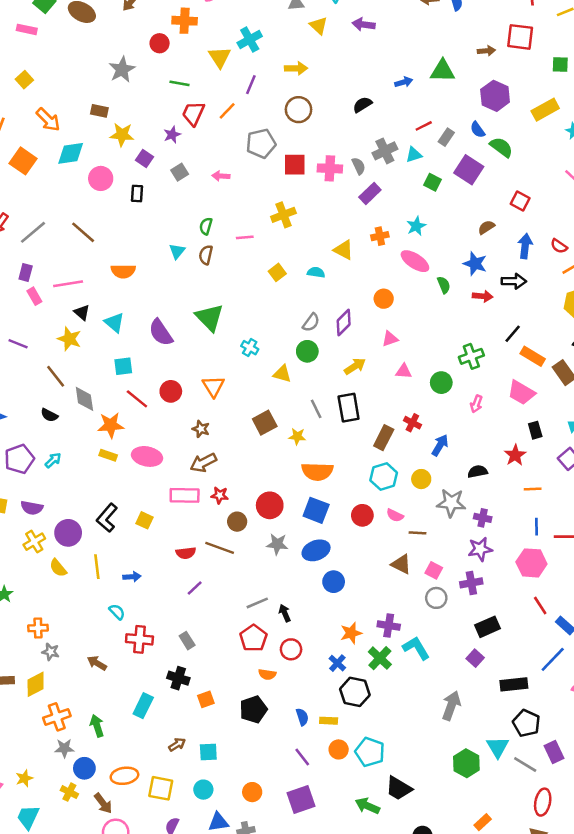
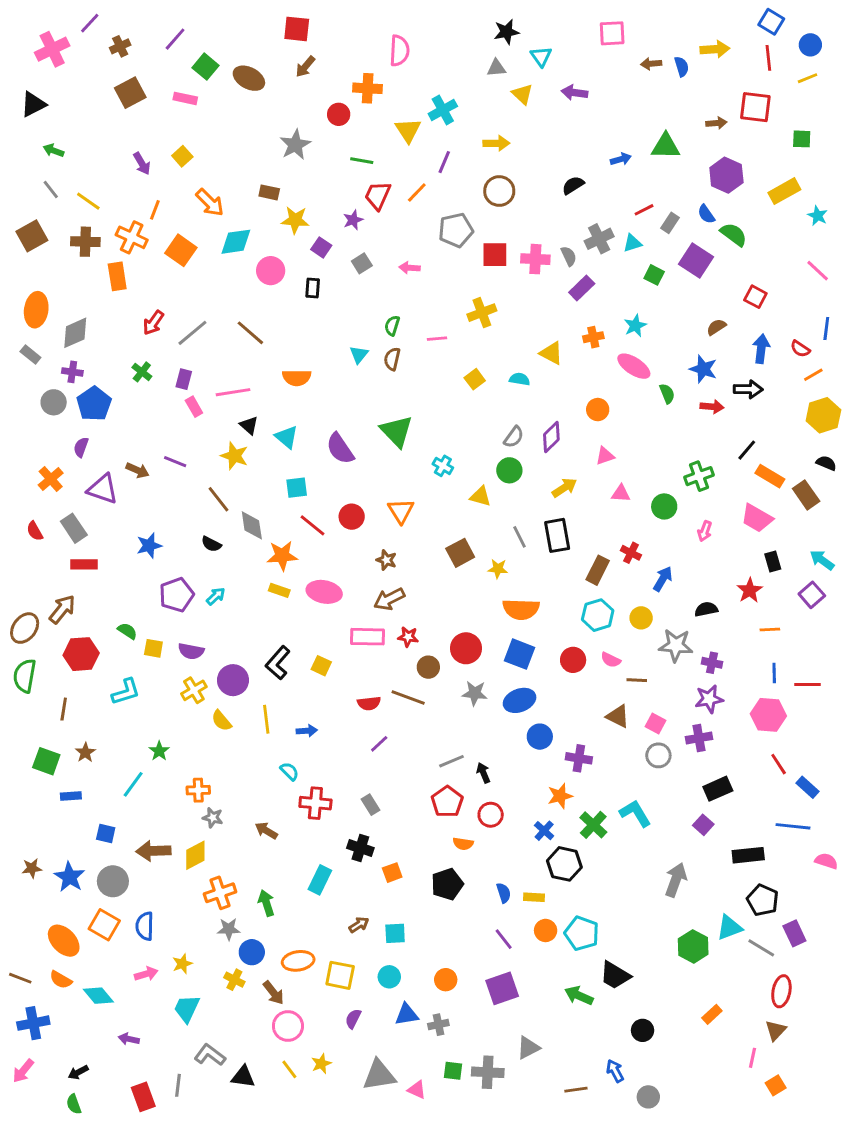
purple cross: (389, 626) -> (579, 758), moved
blue line: (553, 659) -> (793, 826), turned 52
cyan triangle: (498, 747) -> (729, 928), turned 40

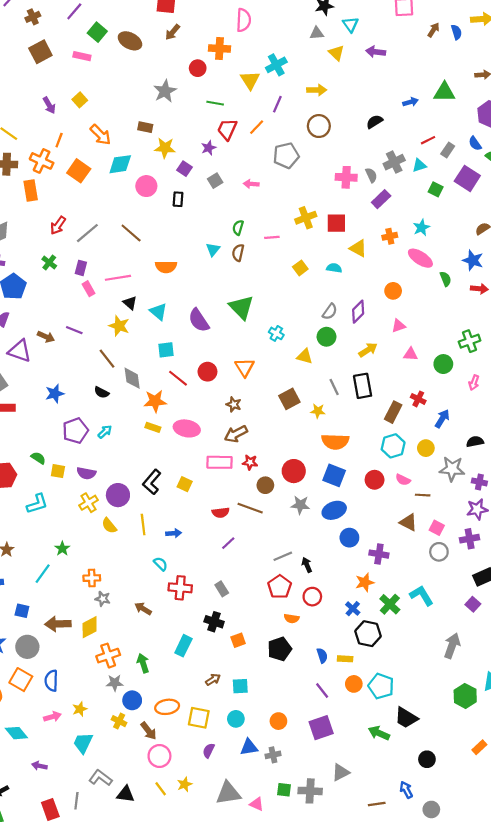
brown arrow: (651, 64) -> (433, 30), turned 128
red square: (495, 255) -> (336, 223), moved

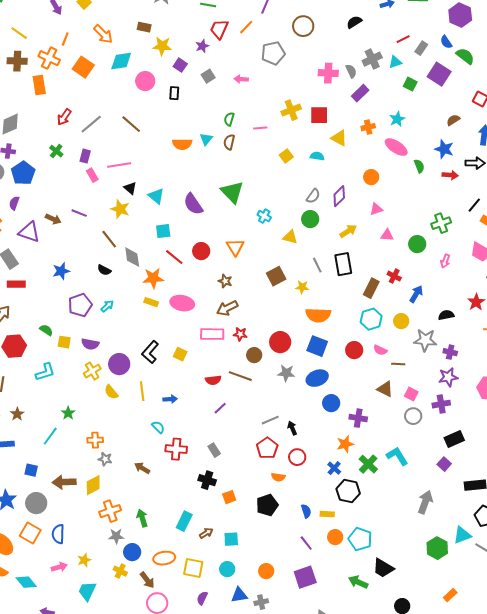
orange semicircle: (166, 267) -> (182, 144), moved
cyan rectangle: (183, 646) -> (184, 521), moved

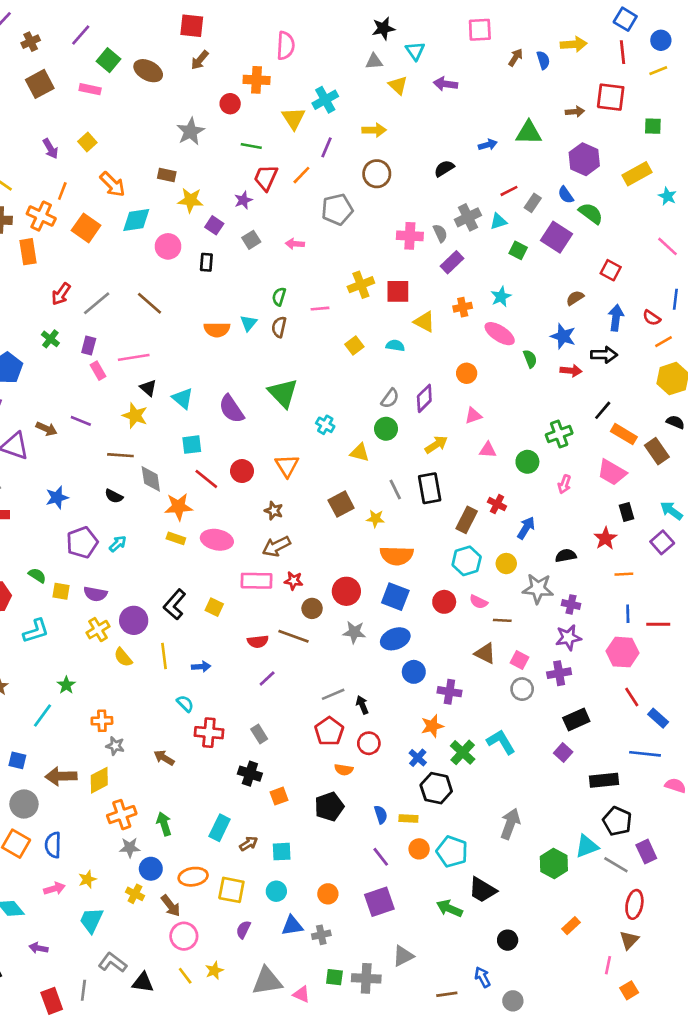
brown line: (109, 239) -> (120, 455), turned -48
gray arrow: (425, 502) -> (510, 824), moved

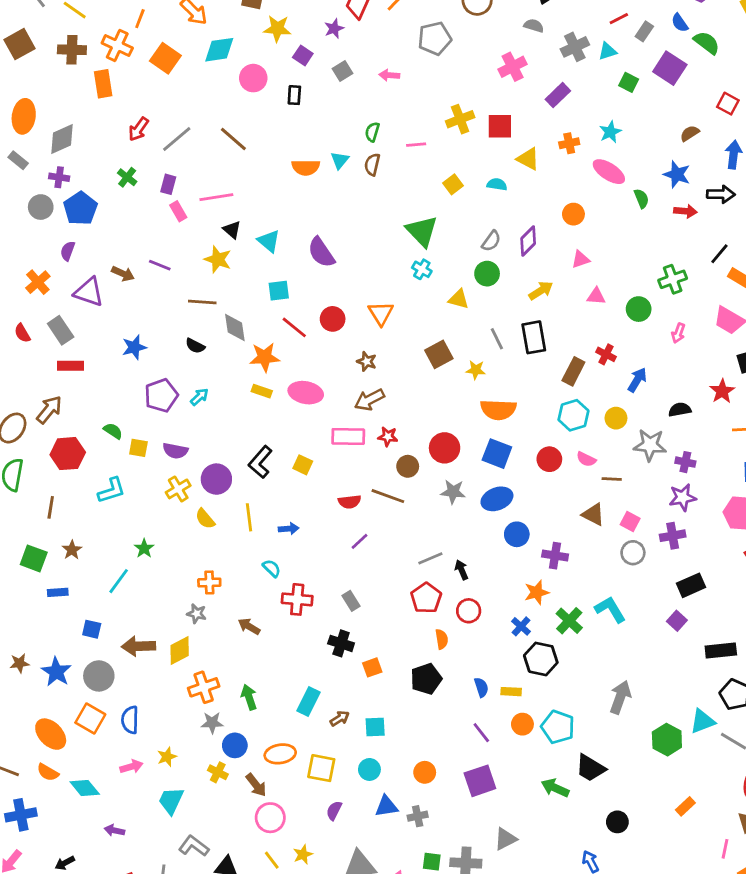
gray semicircle: (440, 233) -> (534, 26), moved, turned -48
pink cross: (410, 236) -> (513, 67), turned -30
green triangle: (283, 393) -> (422, 231), moved
orange cross: (102, 721) -> (209, 582), moved
orange semicircle: (344, 770) -> (442, 639), turned -108

